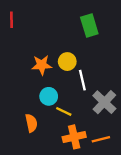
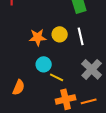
white line: (82, 80) -> (81, 36), moved
orange semicircle: (31, 123) -> (19, 87), moved, turned 35

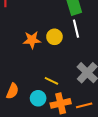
white line: (81, 36) -> (76, 29), moved
cyan circle: (44, 64) -> (38, 98), moved

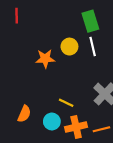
yellow circle: (54, 37) -> (69, 47), moved

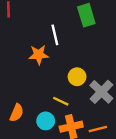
yellow circle: (69, 47) -> (77, 77), moved
white line: (93, 47) -> (55, 35), moved

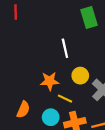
white line: (55, 35) -> (65, 48), moved
orange star: (39, 55) -> (50, 81), moved

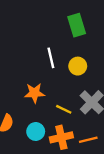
yellow circle: (80, 76) -> (78, 66), moved
yellow line: (65, 99) -> (64, 109), moved

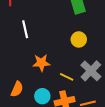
white line: (51, 58) -> (25, 29), moved

